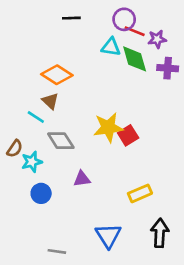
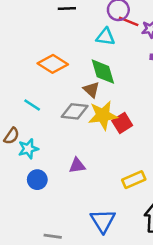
green diamond: (135, 59) -> (103, 72), moved
brown triangle: (50, 101) -> (91, 90), moved
gray diamond: (61, 141) -> (75, 111), moved, turned -52

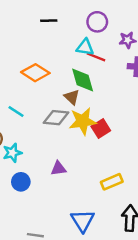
red line: (129, 21) -> (96, 57), moved

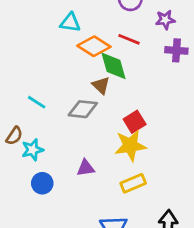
cyan triangle: (85, 47) -> (70, 22), moved
orange diamond: (35, 73) -> (94, 46), moved
yellow star: (83, 121) -> (130, 146), moved
yellow rectangle: (112, 182) -> (133, 183), moved

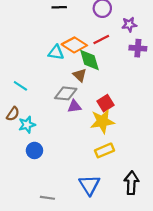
cyan triangle: (70, 22) -> (56, 52), moved
red line: (129, 39) -> (101, 40), turned -49
cyan line: (37, 102) -> (20, 86), moved
purple triangle: (86, 168) -> (74, 106), moved

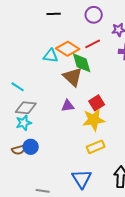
brown triangle: (80, 75) -> (73, 77), size x1.5
gray diamond: (66, 93) -> (26, 108), moved
brown semicircle: (13, 114) -> (19, 150), moved, turned 40

